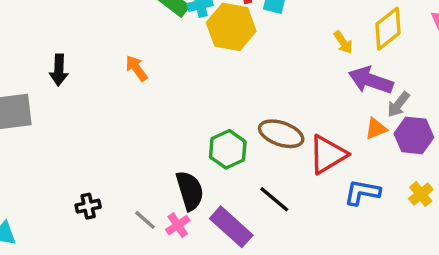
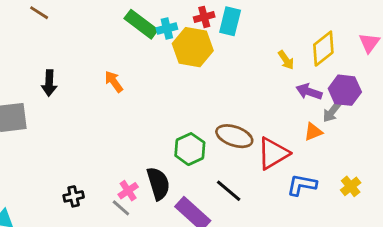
purple arrow: (371, 80) -> (309, 92), size x0.7
purple hexagon: (414, 135) -> (345, 90), moved
pink cross: (178, 225) -> (128, 191), moved

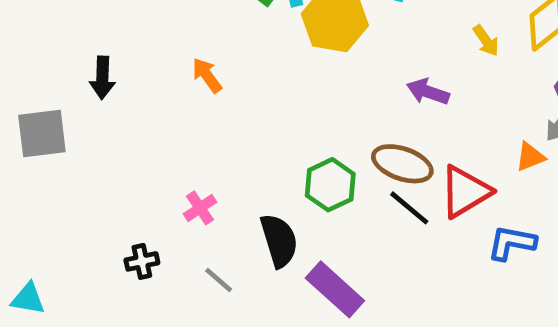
purple arrow: (309, 92) -> (428, 92), moved
pink cross: (128, 191) -> (200, 208), moved
black line: (229, 191) -> (409, 208), moved

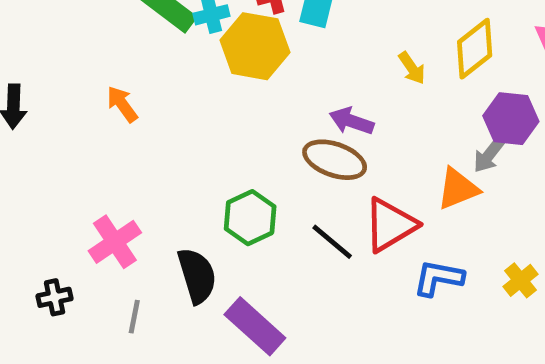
orange triangle: (530, 157) -> (458, 189), size x1.4
brown ellipse: (402, 164) -> (335, 160), moved
pink cross: (200, 208) -> (115, 242), size x1.5
gray line: (219, 280) -> (134, 317), turned 60

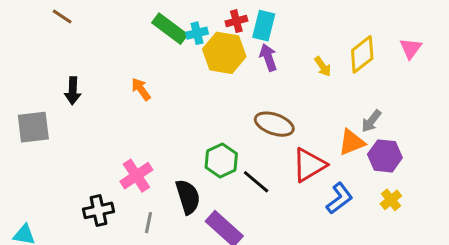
purple hexagon: (511, 119) -> (385, 156), moved
purple arrow: (351, 121) -> (268, 57), moved, turned 52
black line: (332, 242) -> (256, 182), moved
blue L-shape: (438, 278) -> (339, 198), turned 132
black cross: (55, 297) -> (98, 210), size x1.4

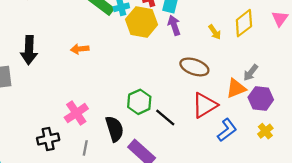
orange arrow: (141, 89) -> (80, 49), turned -60
black arrow: (73, 91) -> (29, 50), size x1.4
brown ellipse: (274, 124) -> (194, 67), moved

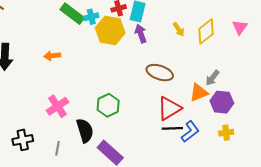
yellow arrow: (215, 32) -> (179, 29), moved
pink cross: (76, 113) -> (58, 106), moved
black line: (165, 118) -> (172, 128), moved, turned -42
yellow cross: (265, 131) -> (226, 133), turned 32

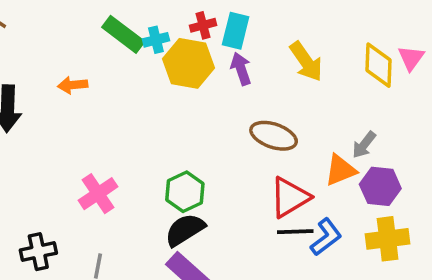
yellow arrow: (179, 29) -> (306, 62), size x1.6
yellow diamond: (206, 31) -> (378, 65), moved, turned -50
orange arrow: (52, 56) -> (73, 85), moved
black semicircle: (85, 130) -> (185, 230), moved, turned -105
yellow cross: (226, 133) -> (388, 239), size x1.6

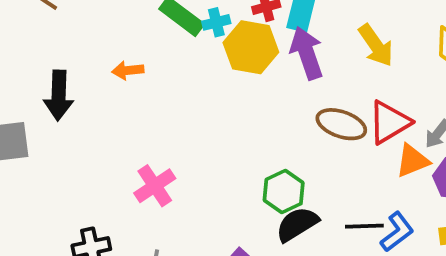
purple arrow: (241, 69) -> (307, 53), size x1.5
green hexagon: (185, 192) -> (284, 192), moved
red triangle: (290, 197) -> (389, 122), moved
black semicircle: (185, 230) -> (297, 224), moved

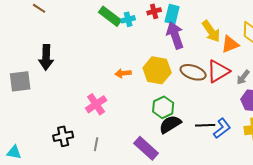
yellow hexagon: (251, 47) -> (157, 70), moved
orange arrow: (128, 70) -> (123, 73), moved
orange triangle: (412, 161) -> (230, 44), moved

